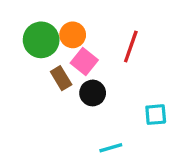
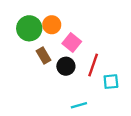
red line: (131, 46) -> (93, 65), moved
pink square: (84, 61) -> (72, 43), moved

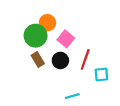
green circle: (29, 28) -> (36, 36), moved
brown rectangle: (43, 56) -> (38, 59), moved

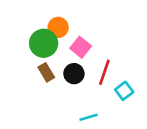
cyan square: (101, 75) -> (124, 91), turned -32

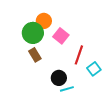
black circle: (74, 74) -> (59, 78), moved

